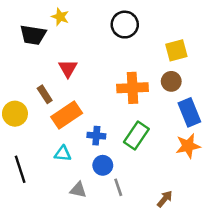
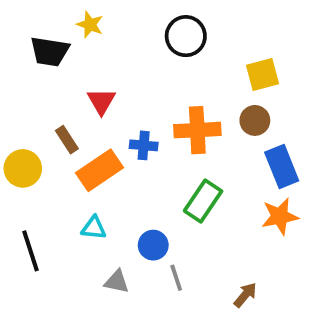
blue cross: (96, 136) -> (144, 145), moved

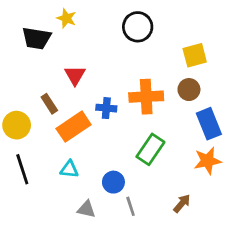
black line: (30, 251) -> (22, 169), moved
brown arrow: (245, 295) -> (182, 203), moved

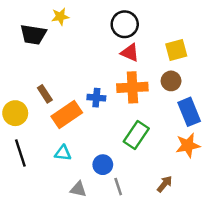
yellow star: (66, 18) -> (60, 17), turned -30
red triangle: (75, 75) -> (130, 53), moved, turned -36

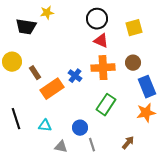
yellow square: (176, 50) -> (134, 28), moved
blue cross: (96, 98) -> (75, 76), turned 32
yellow circle: (15, 113) -> (12, 62), moved
cyan triangle: (63, 153) -> (45, 126), moved

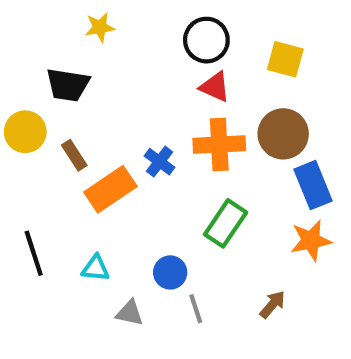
black trapezoid: (26, 27) -> (68, 85), moved
yellow square: (134, 28) -> (285, 59), turned 30
brown circle: (133, 63) -> (283, 134), size x1.5

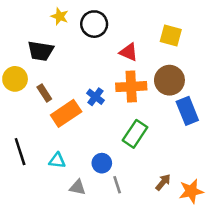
yellow star: (100, 27) -> (60, 16), turned 30
black circle: (206, 40) -> (94, 24), moved
orange star: (311, 240) -> (191, 191), moved

